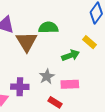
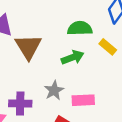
green semicircle: (48, 27) -> (80, 28), moved
green arrow: (71, 55) -> (73, 57), moved

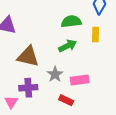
brown triangle: (28, 47) -> (28, 56), moved, turned -40
yellow rectangle: (108, 47) -> (96, 34), turned 56

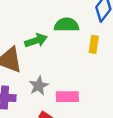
green arrow: (68, 46) -> (36, 40), moved

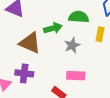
gray star: (39, 86) -> (72, 45), moved

